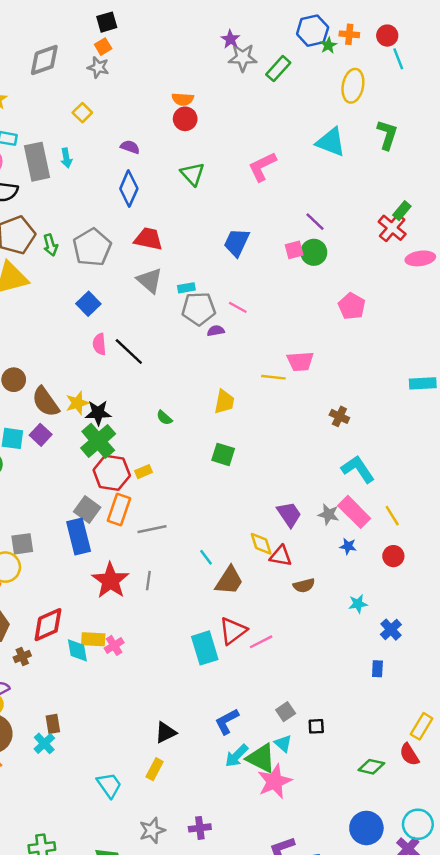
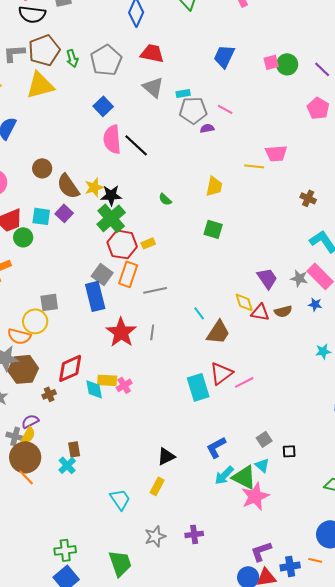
purple line: (315, 222) -> (322, 69), moved
pink semicircle: (99, 344) -> (112, 139), size x1.6
brown semicircle: (304, 585) -> (283, 311), moved

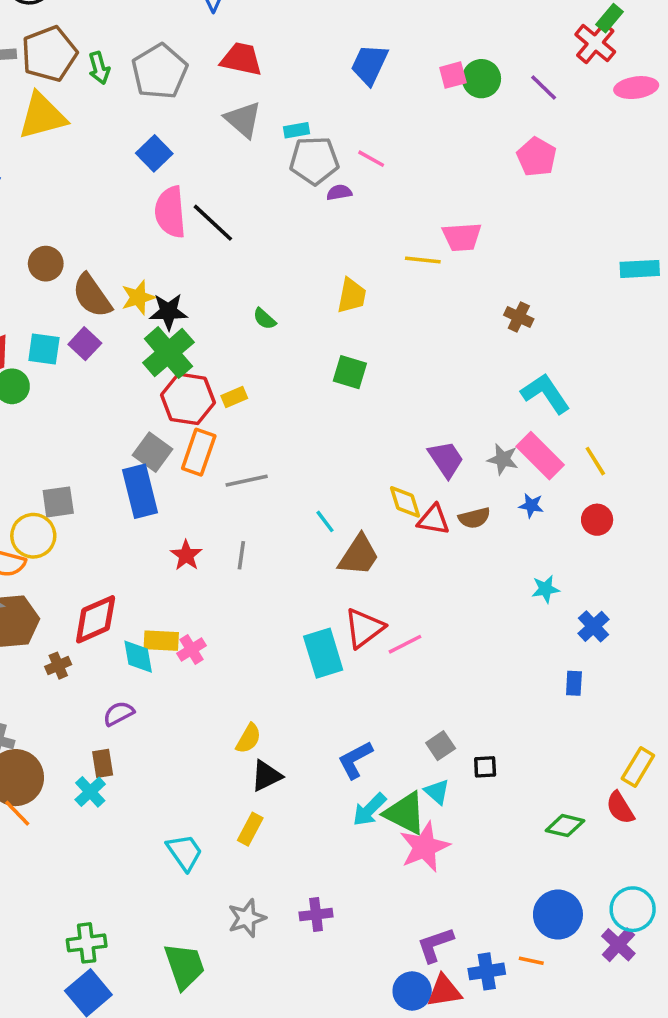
red star: (121, 332) -> (186, 555), size x0.6
purple semicircle: (30, 421) -> (119, 714), moved
yellow semicircle: (28, 435) -> (248, 738), moved

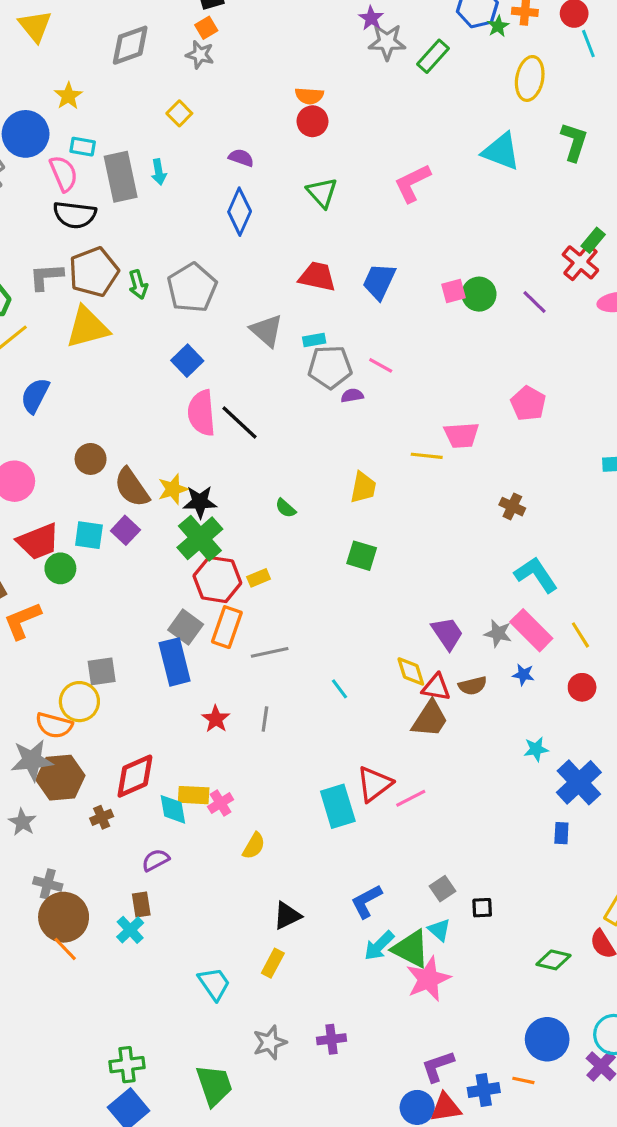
red trapezoid: (241, 59) -> (317, 277), moved
pink pentagon: (537, 157) -> (528, 403), moved
brown trapezoid: (359, 555) -> (430, 719), moved
blue cross: (593, 626) -> (579, 782), size x1.6
yellow semicircle: (248, 738) -> (254, 846), moved

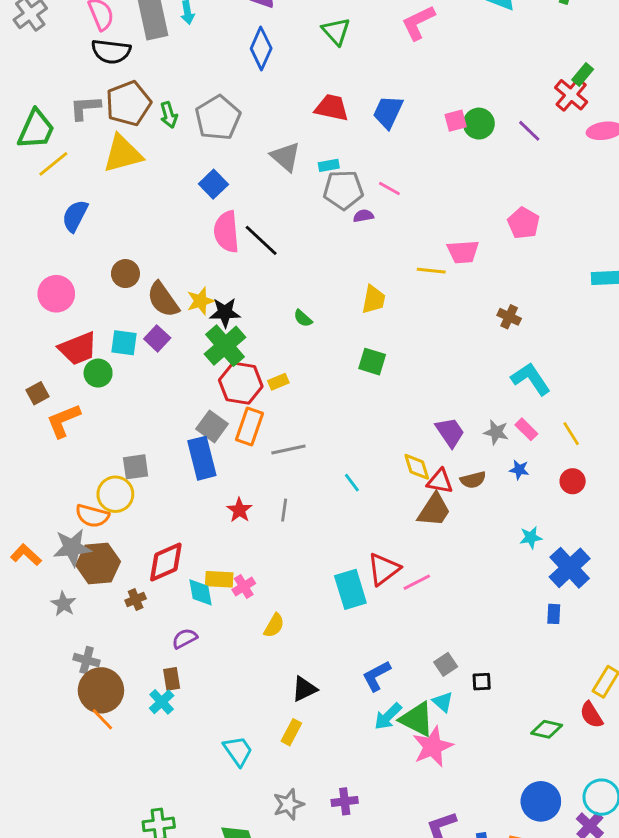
pink rectangle: (531, 630) -> (526, 429), size x0.6

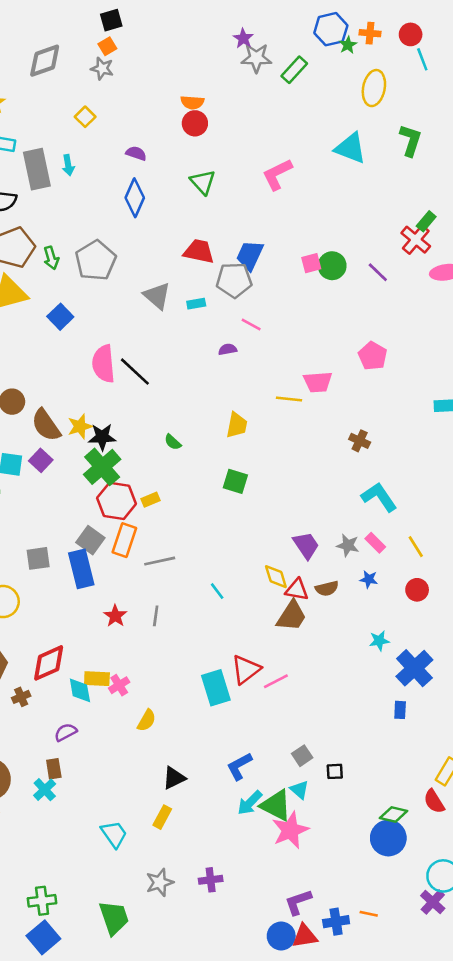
blue square: (213, 184) -> (60, 317), moved
gray pentagon: (343, 190) -> (234, 280), moved
gray square: (136, 467) -> (38, 558), moved
blue circle: (541, 801) -> (388, 838), moved

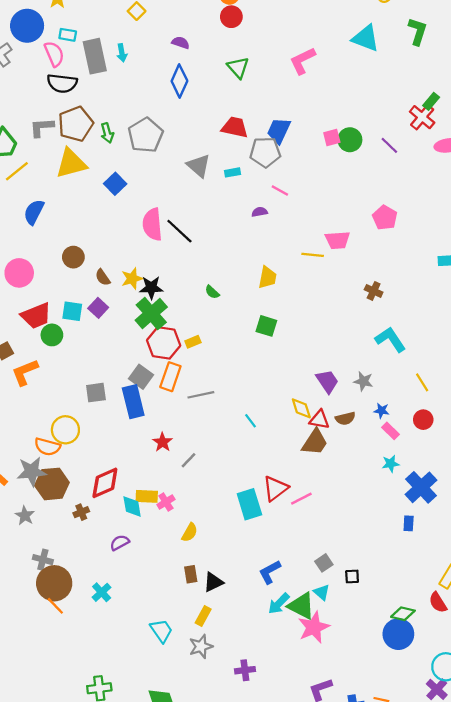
brown semicircle: (46, 425) -> (103, 277), size x0.6
pink rectangle: (375, 543) -> (390, 431), moved
gray line: (156, 616) -> (188, 460), moved, turned 36
brown rectangle: (54, 769) -> (191, 574), moved
gray star: (160, 882) -> (201, 646), moved

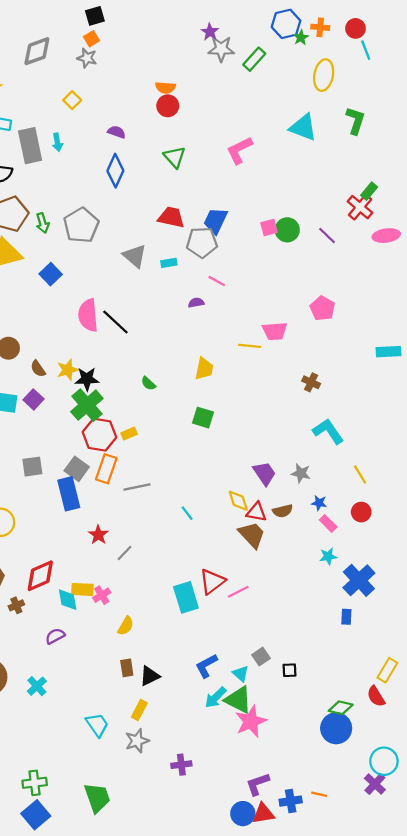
gray square: (96, 393) -> (32, 467), moved
brown trapezoid: (315, 442) -> (252, 535), turned -76
cyan triangle: (322, 592) -> (241, 674), moved

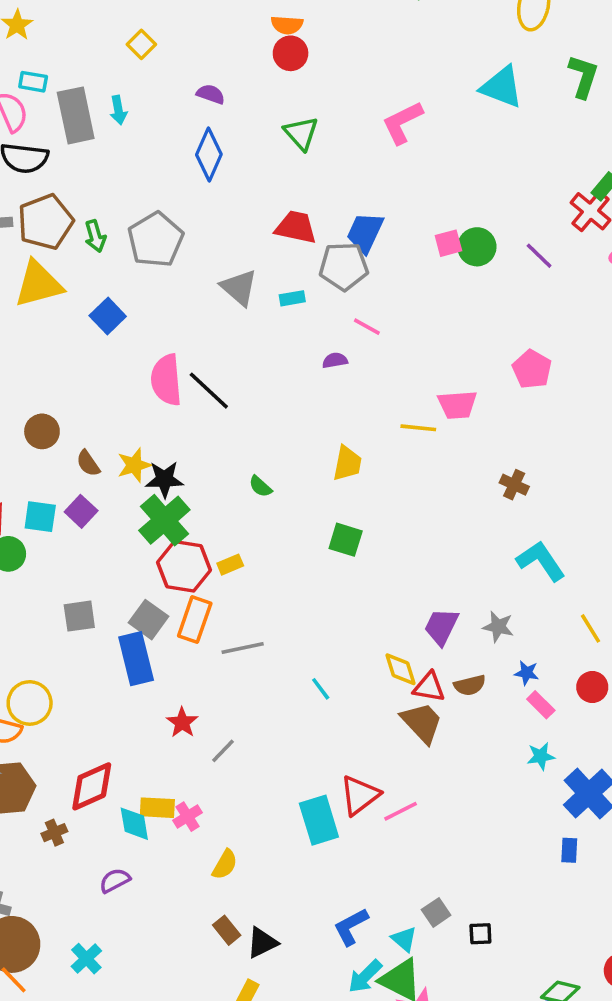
purple trapezoid: (264, 473) -> (441, 627), turned -120
brown rectangle: (127, 668) -> (227, 930), turned -30

